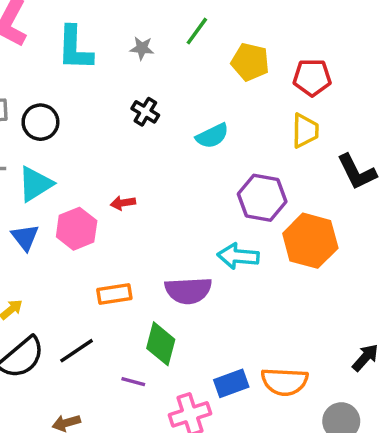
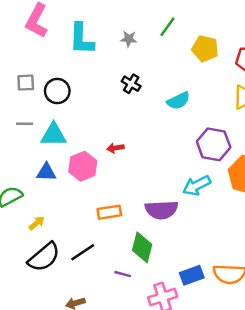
cyan triangle: (35, 184) -> (54, 135), turned 32
blue triangle: (25, 237) -> (46, 172), turned -50
cyan arrow: (238, 256) -> (197, 186), turned -32

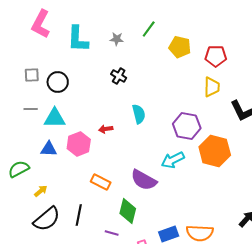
cyan semicircle: (178, 101) -> (139, 114), moved, turned -78
purple semicircle: (161, 210) -> (144, 180), turned 32
orange rectangle: (109, 212) -> (101, 182), turned 36
black line: (83, 252) -> (79, 215), turned -45

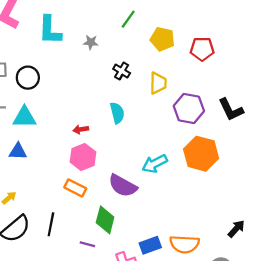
gray star: (117, 39) -> (91, 42), moved
black cross: (119, 76) -> (122, 71), moved
yellow trapezoid: (212, 87) -> (158, 83), moved
purple hexagon: (187, 126) -> (189, 108), moved
pink hexagon: (79, 144) -> (83, 157), moved

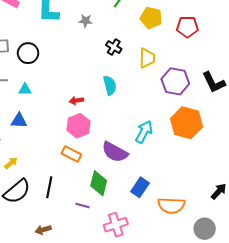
cyan triangle: (24, 117) -> (25, 89), size x0.6
cyan arrow: (155, 164) -> (144, 132), turned 145
blue rectangle: (150, 245) -> (140, 187), moved, turned -36

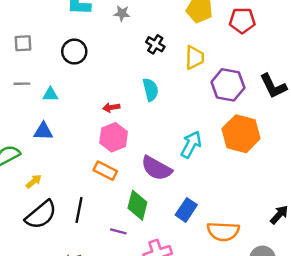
black circle: (28, 53) -> (74, 52), moved

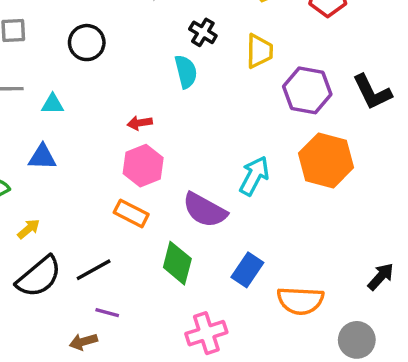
cyan semicircle: (151, 90) -> (186, 72), moved
black line: (79, 210) -> (94, 270), turned 50
purple line: (118, 231) -> (107, 313), moved

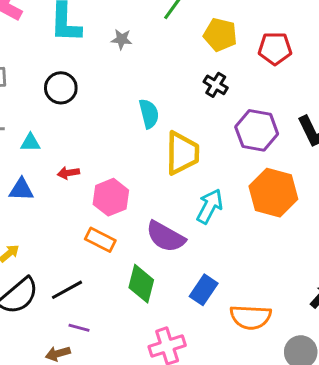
black cross: (203, 32) -> (216, 85), moved
yellow trapezoid: (259, 51) -> (182, 153), moved, size x1.4
red arrow: (140, 123) -> (68, 173), moved

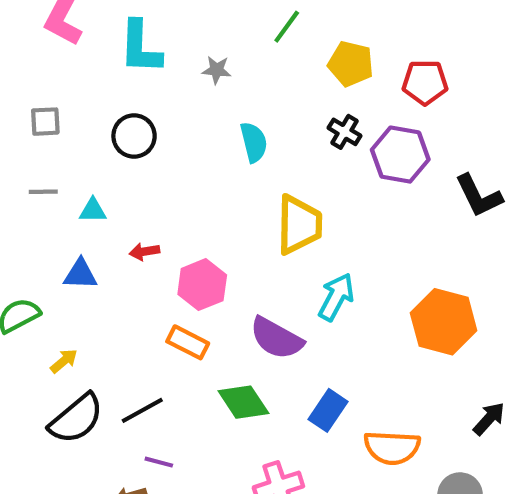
cyan semicircle: (149, 114) -> (254, 142), moved
purple hexagon: (257, 130) -> (400, 155), moved
orange hexagon: (273, 193) -> (444, 322), moved
green diamond: (141, 284) -> (243, 402), turned -48

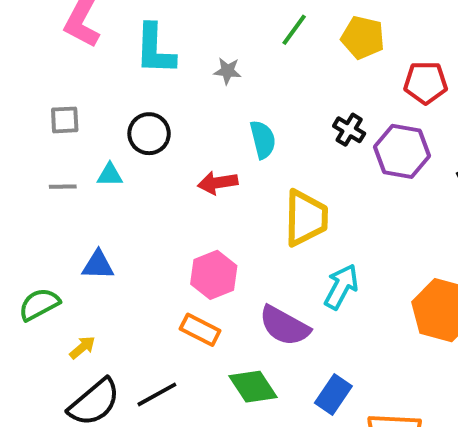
yellow pentagon: (351, 64) -> (363, 38), moved
cyan triangle: (93, 210) -> (110, 175), moved
red arrow: (144, 252) -> (218, 183), moved, size x1.4

